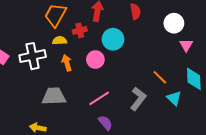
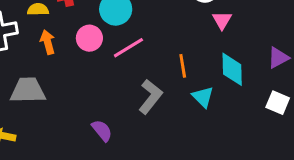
orange line: (160, 77) -> (183, 66), turned 35
pink line: (99, 98) -> (128, 48), moved

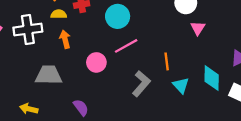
pink circle: (89, 38) -> (96, 62), moved
cyan diamond: (232, 69) -> (212, 78), moved
purple semicircle: (102, 131) -> (81, 107), moved

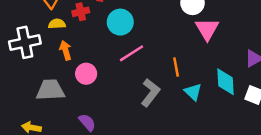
pink triangle: (198, 28) -> (207, 29), size x1.5
pink circle: (96, 62) -> (86, 74), moved

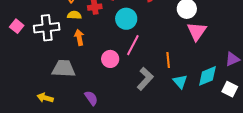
pink line: (131, 53) -> (133, 45), turned -35
pink circle: (86, 74) -> (110, 59), moved
cyan diamond: (225, 82) -> (207, 76), turned 65

